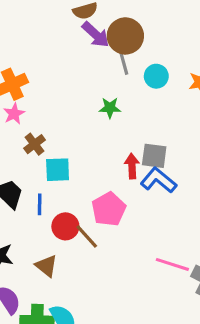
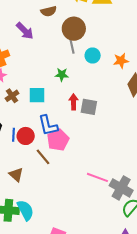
purple arrow: (96, 35) -> (25, 31), moved
red arrow: (132, 166) -> (74, 102), moved
cyan square: (58, 170) -> (37, 95), moved
blue L-shape: (158, 180) -> (48, 126), moved, turned -145
red circle: (65, 226) -> (26, 136), moved

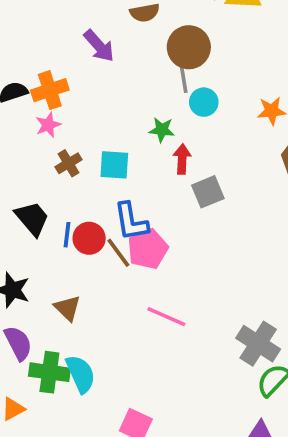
cyan circle: (93, 55) -> (204, 102), moved
red arrow: (74, 102) -> (182, 159), moved
gray square: (89, 107) -> (208, 192), turned -36
brown line: (43, 157) -> (118, 253), moved
pink line: (97, 177) -> (166, 317), moved

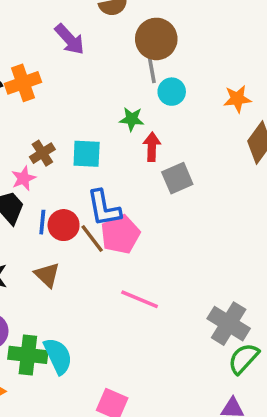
pink star: (48, 125) -> (24, 178), moved
brown triangle: (67, 308) -> (47, 275), moved

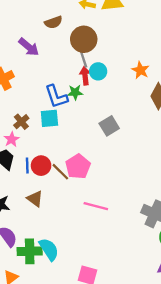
orange star: (237, 99) -> (140, 70), turned -30
red arrow: (152, 147) -> (85, 76), moved
blue L-shape: (104, 208) -> (56, 97), moved

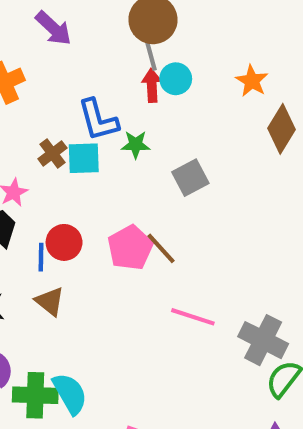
green star: (75, 92) -> (136, 145), moved
brown cross: (21, 122) -> (52, 153), moved
blue line: (27, 166) -> (41, 257), moved
brown line: (60, 172) -> (161, 248), moved
pink line: (96, 206) -> (193, 317), moved

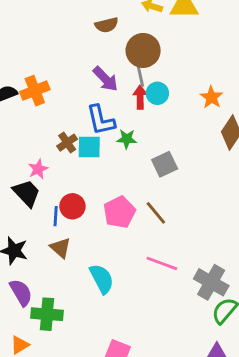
purple arrow: (53, 28) -> (105, 79), moved
brown line: (161, 248) -> (156, 213), moved
cyan semicircle: (70, 394) -> (102, 279), moved

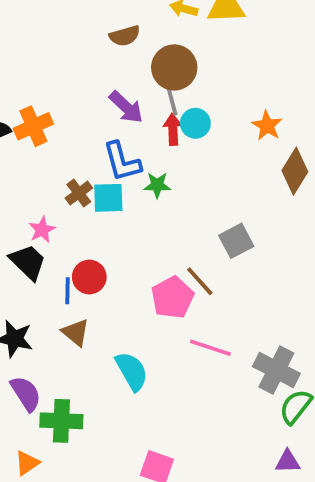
gray square: (165, 164) -> (236, 241), moved
pink pentagon: (119, 212) -> (172, 298), moved

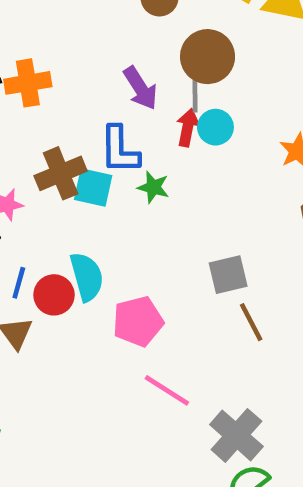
brown cross: (79, 193) -> (61, 173), size x1.5
red circle: (89, 277) -> (54, 295), moved
brown line: (200, 281) -> (251, 322), moved
cyan semicircle: (132, 371) -> (87, 277), moved

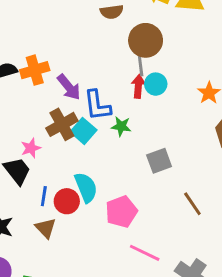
purple arrow: (140, 88) -> (69, 87), moved
cyan square: (93, 187) -> (83, 131), turned 35
gray square: (228, 275) -> (159, 161), moved

